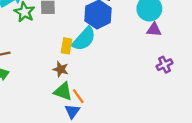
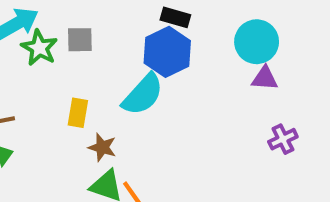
yellow rectangle: (66, 46) -> (78, 113), moved

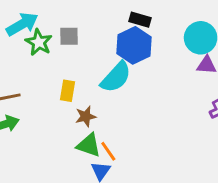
brown star: (102, 147) -> (86, 116), turned -30

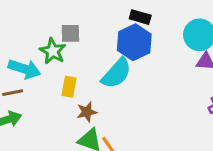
cyan arrow: (22, 24) -> (25, 69), moved, turned 48
green star: (39, 42) -> (53, 51), moved

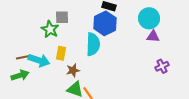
cyan arrow: (25, 69) -> (39, 60), moved
cyan semicircle: (116, 73) -> (93, 44), turned -40

